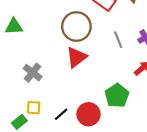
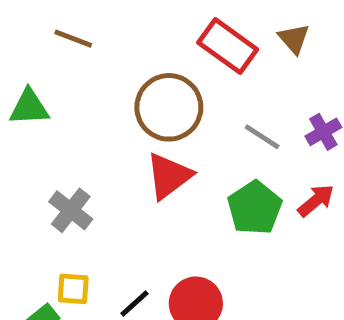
gray line: (118, 40) -> (262, 137), turned -35
green pentagon: (117, 96) -> (255, 208), moved

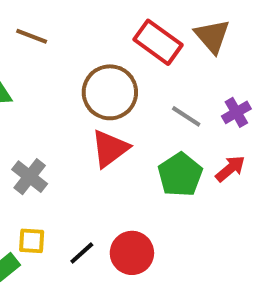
brown triangle: (294, 39) -> (212, 36), size x1.4

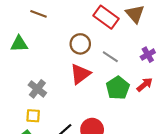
brown circle: (110, 92) -> (80, 44), size x0.7
gray line: (186, 116) -> (110, 57), moved
yellow square: (32, 241) -> (33, 116), moved

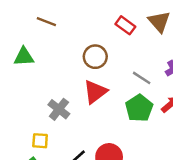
red rectangle: (106, 17) -> (125, 25), size x0.7
gray line: (110, 57) -> (142, 78), moved
gray cross: (37, 89) -> (59, 109), moved

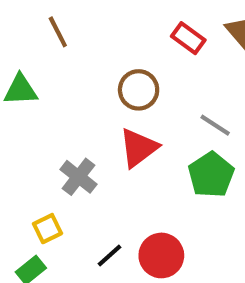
brown line: (46, 22) -> (58, 32), turned 42
yellow square: (40, 141) -> (47, 229), turned -30

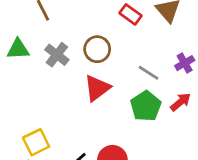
gray cross: (79, 177) -> (57, 55), moved
yellow square: (47, 229) -> (36, 142), size x1.4

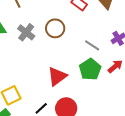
red triangle: (97, 88) -> (57, 76), moved

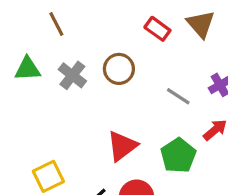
green pentagon: (90, 69) -> (178, 155), moved

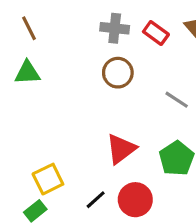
brown line: (56, 24) -> (29, 28), moved
gray cross: (72, 75) -> (115, 28), moved, turned -32

